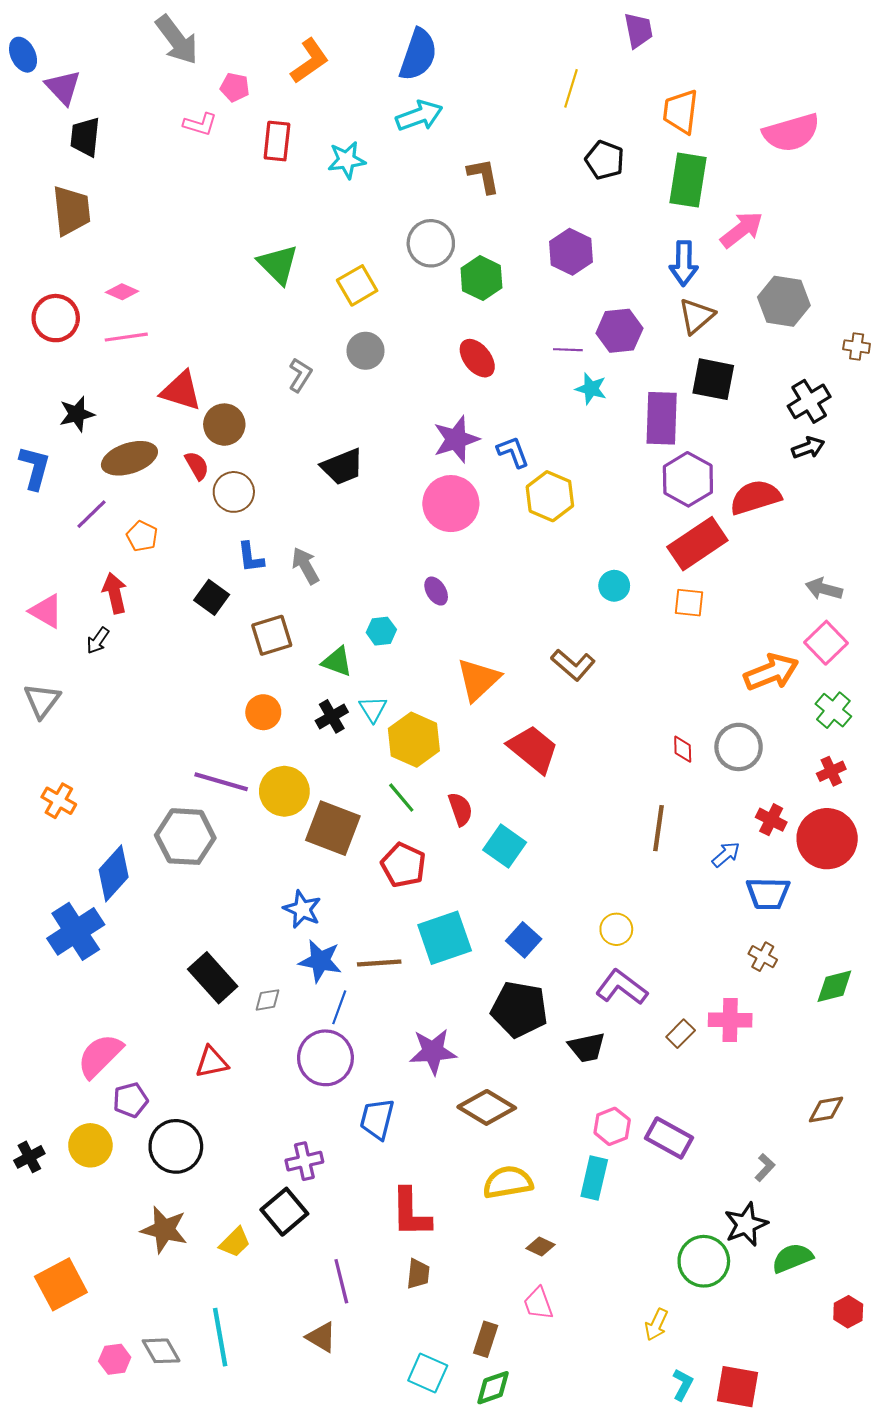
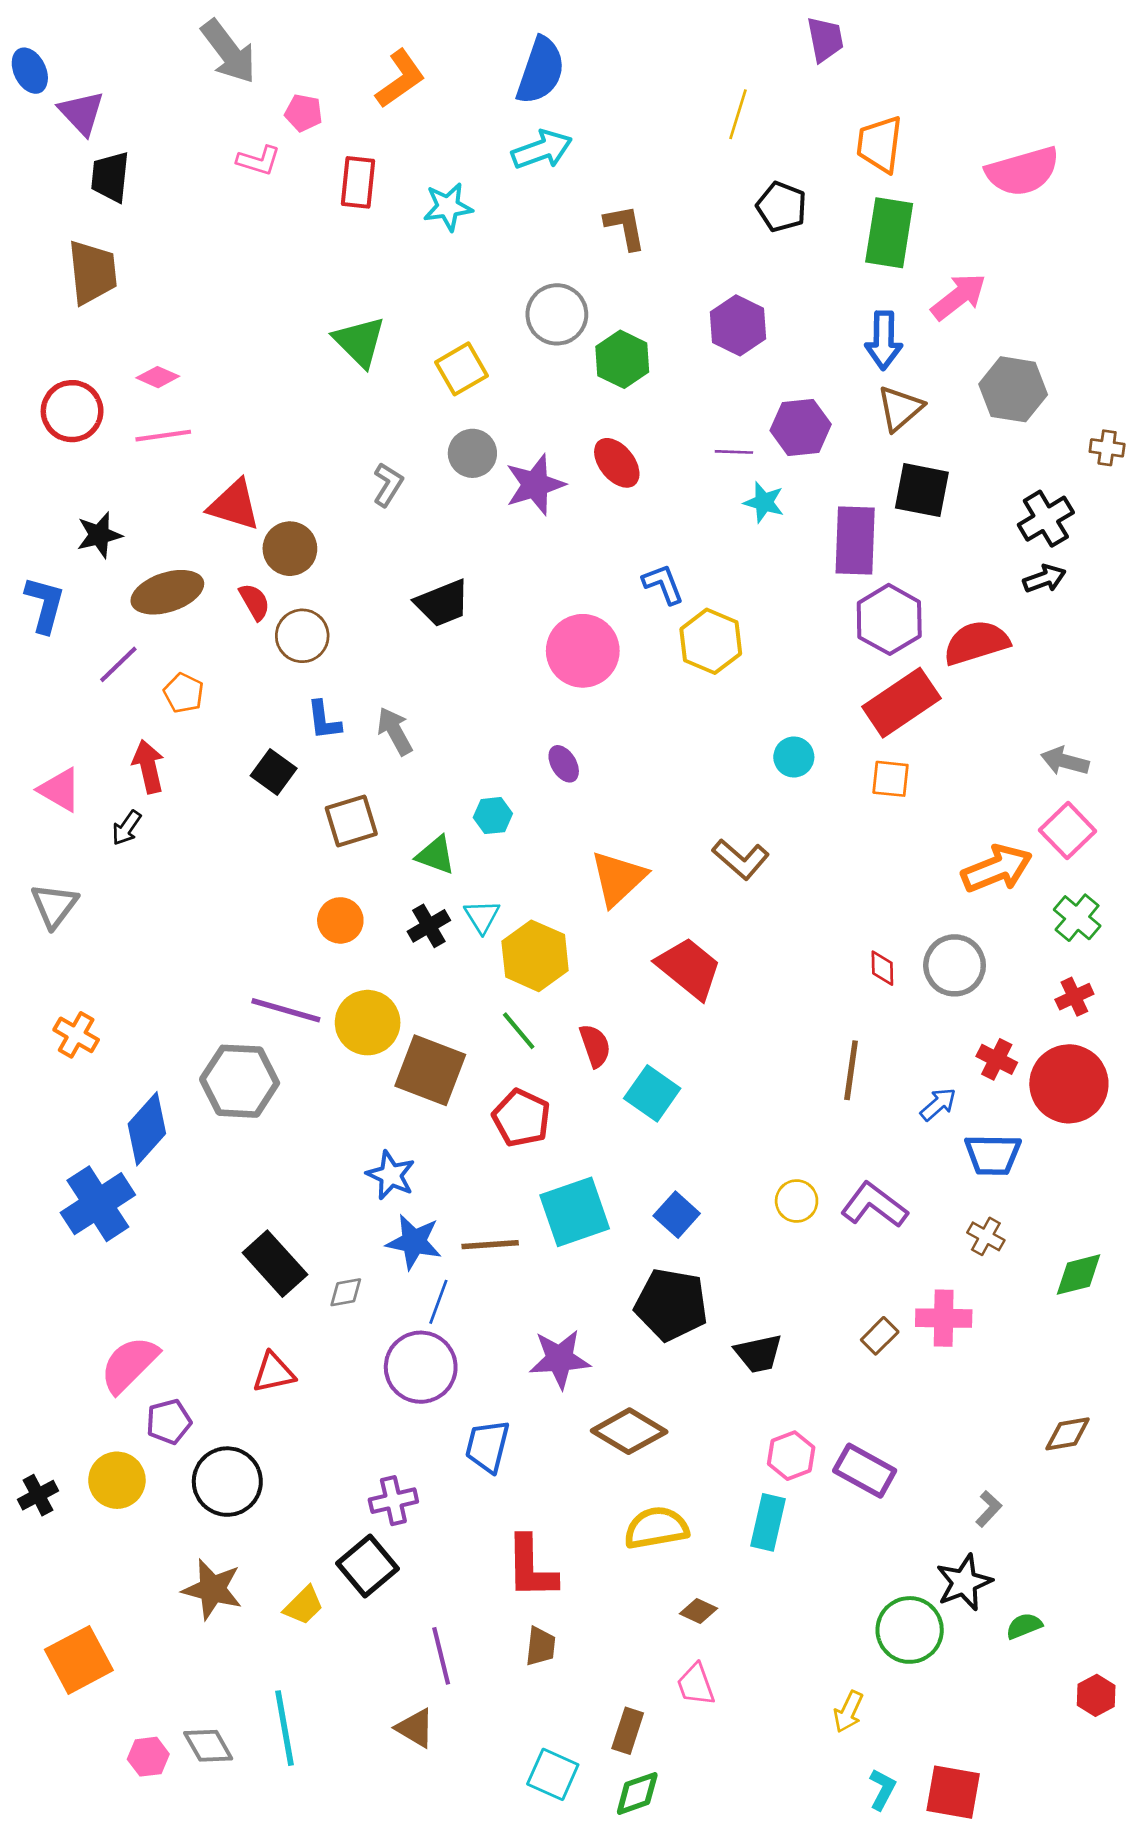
purple star: (456, 439) -> (535, 485), moved
purple L-shape: (622, 987) -> (874, 1205), moved
green semicircle: (792, 1258) -> (1024, 1626), size x0.7

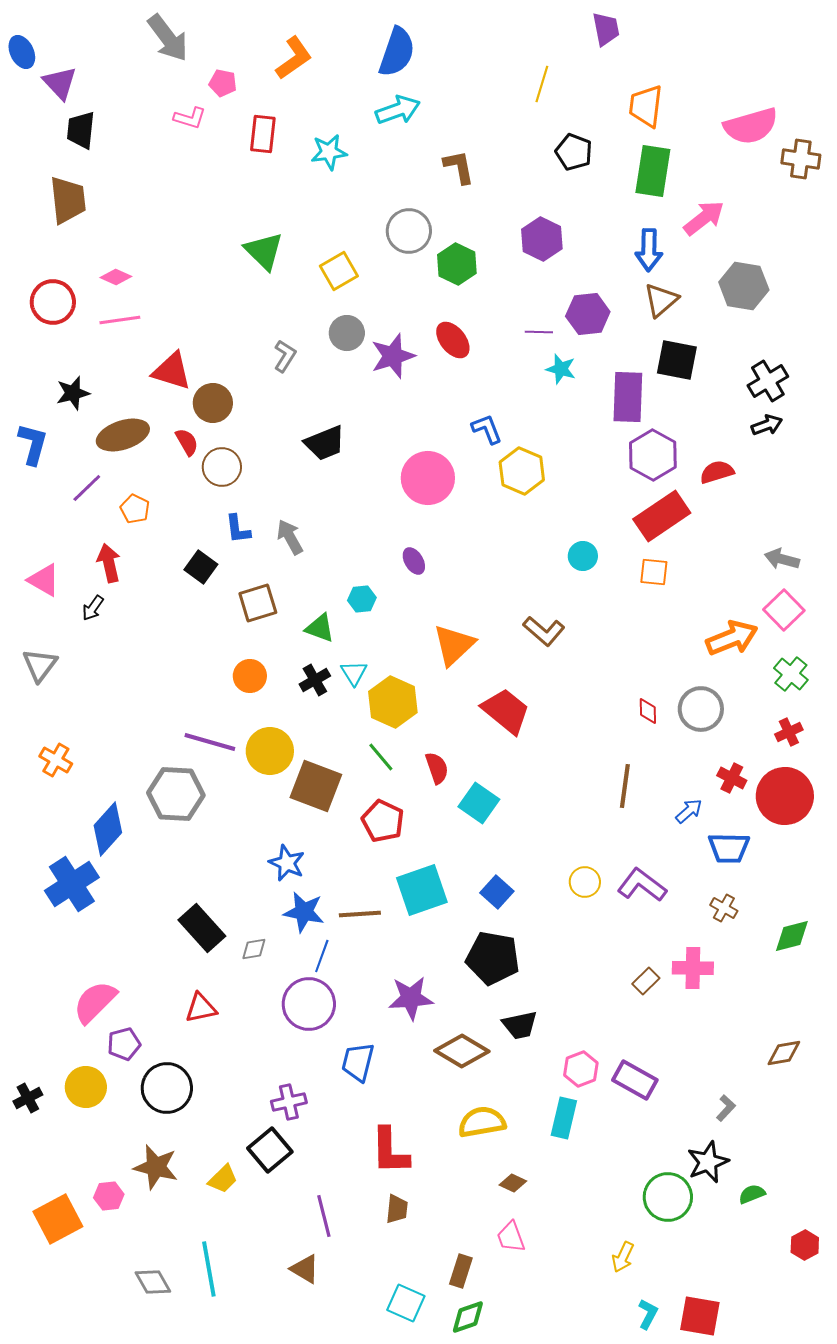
brown cross: (1107, 448) -> (801, 159), moved, size x1.5
red semicircle: (976, 643) -> (717, 472), size x0.7
black trapezoid: (758, 1354) -> (520, 1025), moved
pink hexagon: (148, 1757) -> (109, 1196), moved

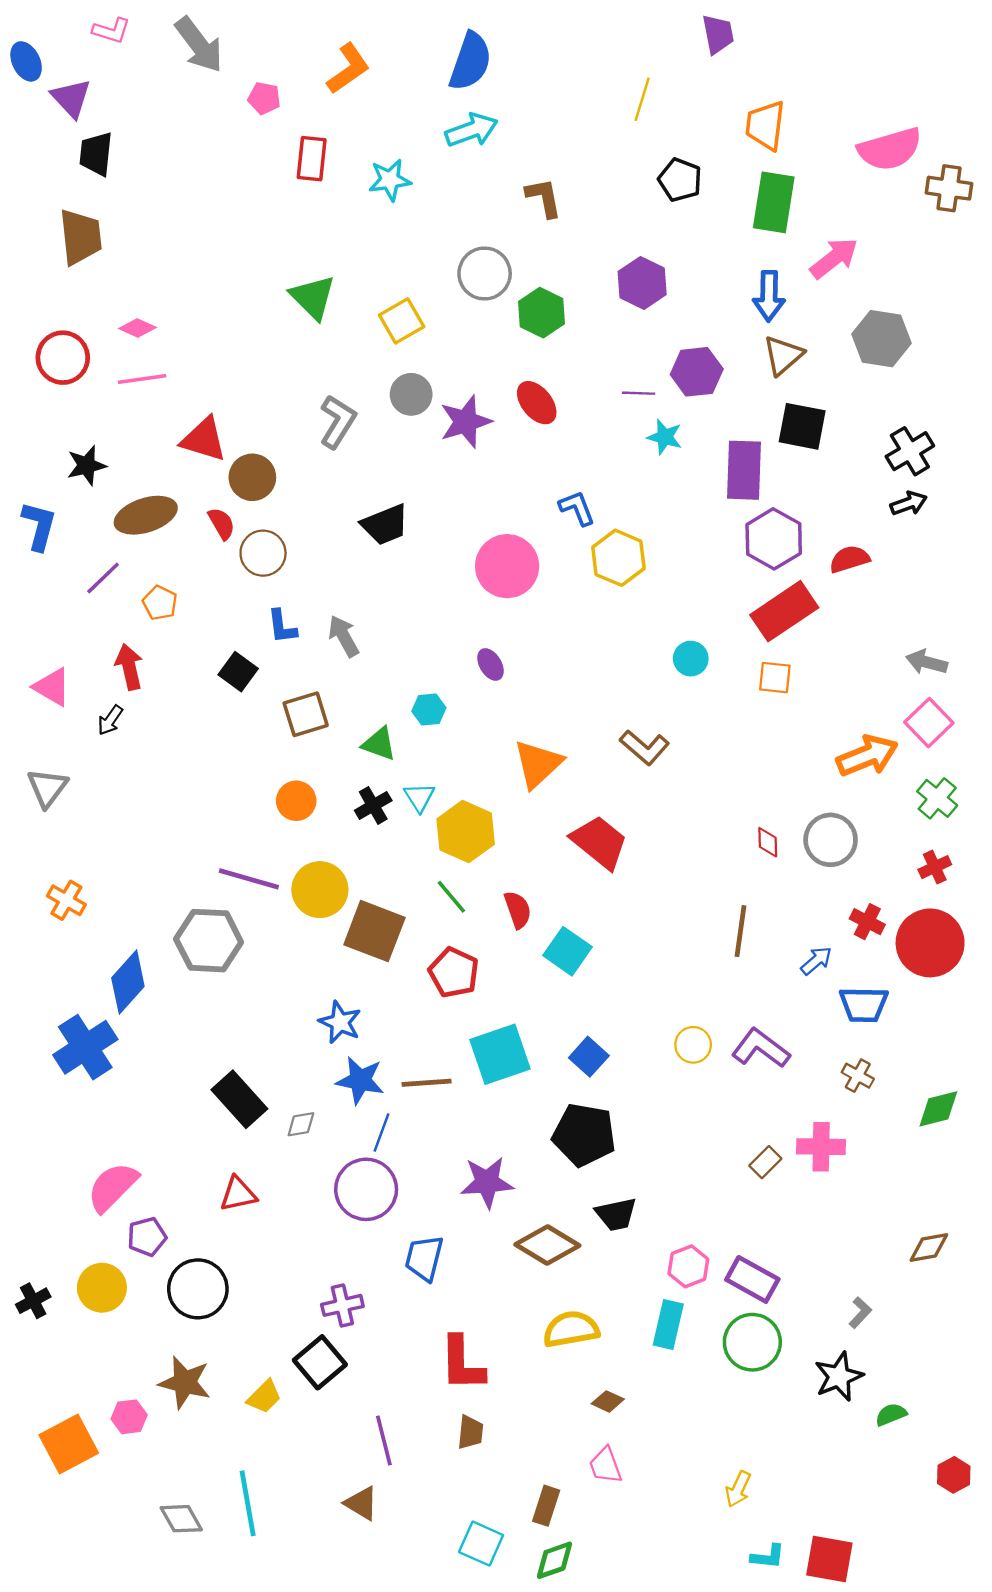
pink L-shape: (190, 118) -> (111, 31), moved
gray L-shape: (285, 356) -> (338, 422), size x1.4
green circle: (668, 1197) -> (752, 1342), moved
cyan L-shape: (648, 1314) -> (768, 1557), turned 68

